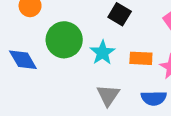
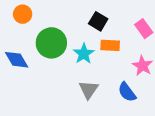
orange rectangle: (141, 58) -> (110, 45), moved
blue semicircle: (154, 98) -> (127, 92), turned 54

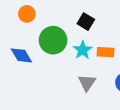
black square: (98, 21) -> (86, 22), moved
orange rectangle: (110, 45) -> (106, 52), moved

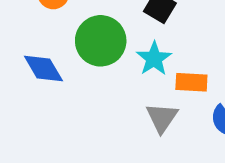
orange rectangle: (106, 52) -> (191, 82), moved

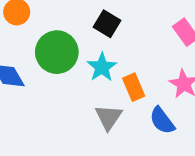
orange rectangle: (191, 82) -> (134, 87), turned 64

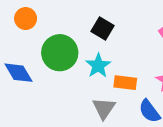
orange rectangle: (134, 87) -> (125, 83), turned -60

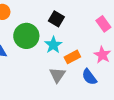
orange rectangle: (125, 83) -> (72, 57), turned -35

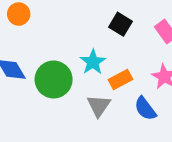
black square: (56, 19) -> (121, 24), moved
green circle: (26, 36) -> (54, 79), moved

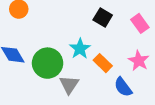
orange rectangle: (121, 79) -> (103, 63), turned 72
gray triangle: (99, 106) -> (69, 85), moved

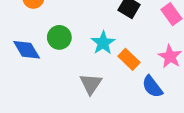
green circle: (48, 63) -> (59, 37), moved, size x0.7

